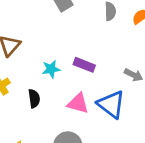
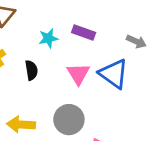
pink triangle: (78, 103) -> (78, 74), turned 45

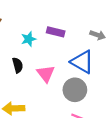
pink triangle: (78, 74) -> (46, 74), moved
gray circle: (69, 120) -> (75, 90), moved

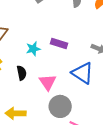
gray circle: (75, 90) -> (60, 106), moved

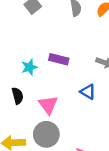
blue triangle: (83, 73) -> (88, 92), size x0.6
gray circle: (60, 106) -> (46, 134), moved

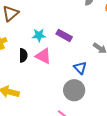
pink triangle: (48, 105) -> (43, 56), moved, turned -42
gray circle: (46, 134) -> (74, 90), moved

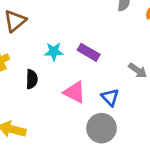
pink triangle: (43, 56) -> (75, 92), moved

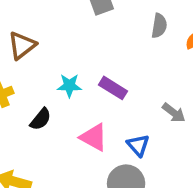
black semicircle: (32, 79) -> (41, 119), turned 36

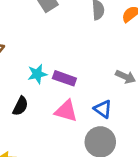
purple rectangle: (113, 88) -> (64, 78), moved

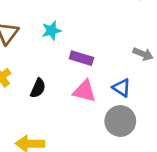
cyan star: (37, 74) -> (51, 31), moved

